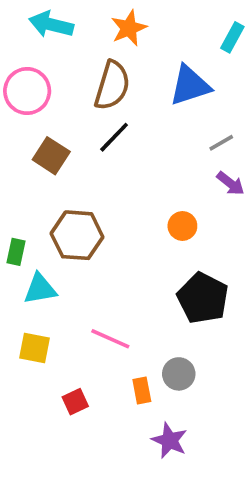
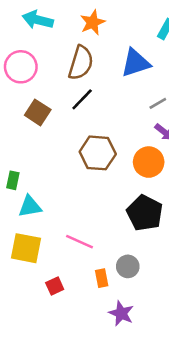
orange circle: (182, 226) -> (149, 162), moved, size x1.5
brown hexagon: (77, 235) -> (98, 153), moved
yellow square: (35, 348) -> (26, 248), size x1.4

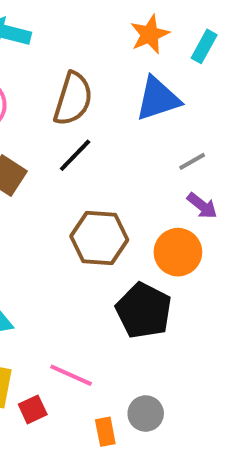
orange star: (93, 22) -> (150, 34), moved
black pentagon: (145, 213) -> (144, 311), moved
red square: (55, 286) -> (33, 409), moved

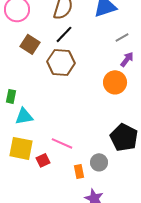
purple arrow: (202, 206) -> (127, 59), turned -91
brown hexagon: (99, 238) -> (61, 62), moved
black pentagon: (144, 311) -> (124, 137), moved

